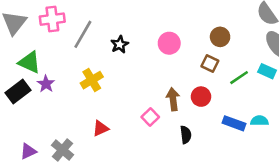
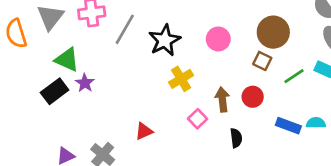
brown circle: (220, 37) -> (273, 32), size x1.5
black star: (120, 44) -> (165, 40), size x1.6
yellow cross: (92, 80) -> (181, 79), moved

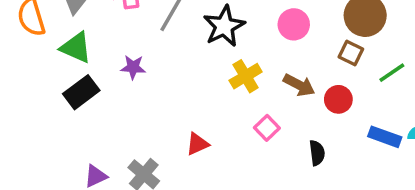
green triangle: (67, 60) -> (76, 48), moved
purple star: (85, 83) -> (133, 67), moved, turned -30
brown arrow: (222, 99) -> (299, 85), moved, turned 125

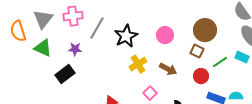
purple star: (133, 67) -> (75, 49), moved
black rectangle: (81, 92) -> (65, 74), moved
red circle: (338, 99) -> (201, 76), moved

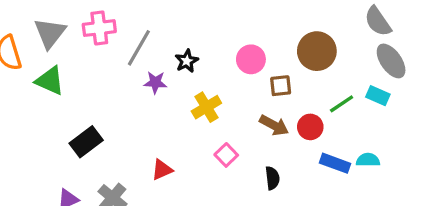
black star: (126, 36) -> (187, 61), size x0.6
purple star: (75, 49) -> (155, 82), moved
brown square: (197, 51) -> (281, 86), moved, turned -32
brown arrow: (168, 69) -> (274, 125), moved
black rectangle: (65, 74) -> (86, 142), moved

